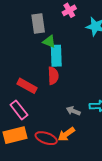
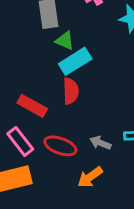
cyan rectangle: (56, 56) -> (75, 61), turned 60
red ellipse: (46, 138) -> (60, 146), moved

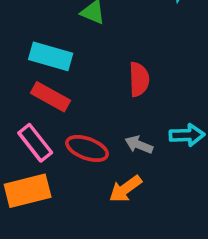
cyan rectangle: (75, 61) -> (51, 56), moved, turned 48
red semicircle: (71, 91) -> (139, 79), moved

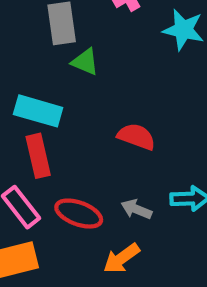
red semicircle: (139, 79) -> (136, 137), turned -68
red rectangle: (51, 97) -> (38, 156), turned 48

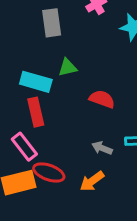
green triangle: (85, 62) -> (67, 67), moved, turned -36
red ellipse: (79, 214) -> (49, 172), moved

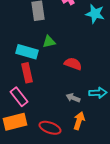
red ellipse: (49, 172) -> (50, 128), moved
orange arrow: (92, 181) -> (79, 121), moved, turned 144

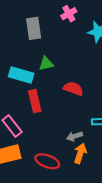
red rectangle: (27, 73) -> (35, 101), moved
gray arrow: (73, 98) -> (75, 136), moved, turned -40

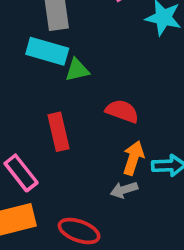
cyan rectangle: (21, 75) -> (47, 51), moved
orange arrow: (80, 153) -> (133, 158), moved

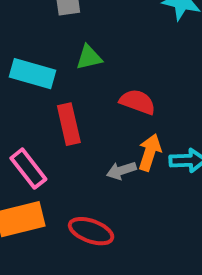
cyan rectangle: (47, 51) -> (32, 74), moved
gray arrow: (124, 190) -> (121, 171), moved

